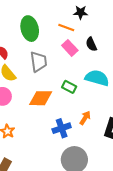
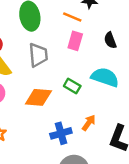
black semicircle: (91, 44) -> (110, 40), moved
pink rectangle: (70, 48) -> (75, 41), turned 56

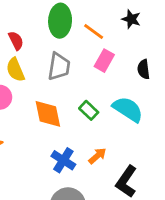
orange line: (72, 17) -> (94, 31), moved
orange diamond: (38, 97) -> (48, 114), turned 60
blue cross: (61, 133) -> (63, 160), turned 35

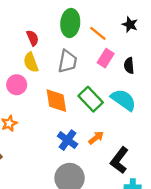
black semicircle: (144, 69) -> (129, 66), moved
green rectangle: (89, 110) -> (91, 99), size x1.5

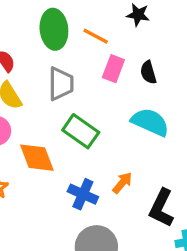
green rectangle: (91, 99) -> (81, 131), moved
orange diamond: (56, 101) -> (37, 158), moved

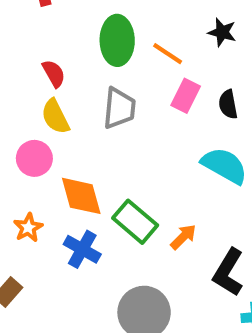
green rectangle: (81, 131) -> (135, 222), moved
blue cross: (83, 194) -> (82, 249), moved

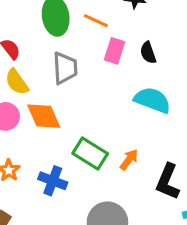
orange diamond: (81, 196) -> (44, 116), moved

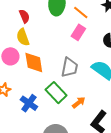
pink rectangle: (114, 51) -> (78, 32), moved
gray trapezoid: (65, 68) -> (69, 67), moved

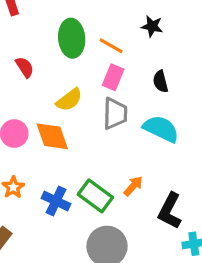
yellow semicircle: (23, 37) -> (69, 100), moved, turned -96
gray trapezoid: (69, 67) -> (115, 114), moved
green rectangle: (56, 93) -> (95, 196), moved

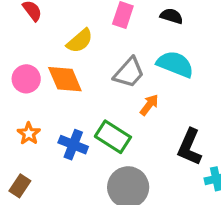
black semicircle: (161, 81) -> (171, 16), turned 125
gray trapezoid: (115, 114) -> (129, 73), moved, turned 44
orange arrow: (133, 186) -> (149, 105), moved

